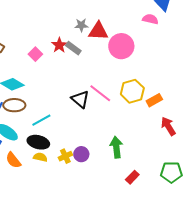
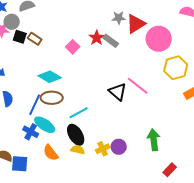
red triangle: (98, 31) -> (136, 24), turned -35
yellow hexagon: (132, 91) -> (176, 68), moved
black ellipse: (38, 142) -> (76, 135), turned 45

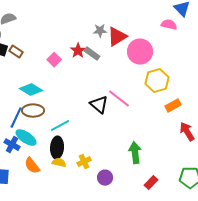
black ellipse: (76, 135) -> (57, 148), turned 35
purple circle: (119, 147) -> (105, 178), moved

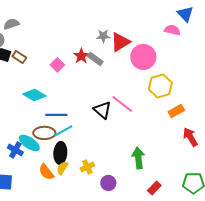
brown ellipse: (33, 111) -> (44, 133), moved
blue line: (16, 118) -> (56, 115), moved, turned 65
yellow semicircle: (59, 163) -> (62, 168), turned -72
orange semicircle: (32, 166) -> (46, 172), moved

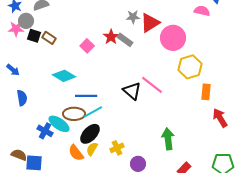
orange rectangle: (176, 111) -> (206, 92), turned -56
black ellipse: (60, 153) -> (90, 134), turned 40

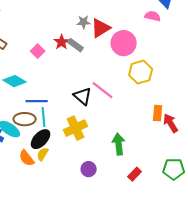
orange rectangle: (206, 92) -> (158, 113), moved
cyan line: (93, 112) -> (44, 117), turned -66
yellow cross: (117, 148) -> (76, 128), moved, size x1.6

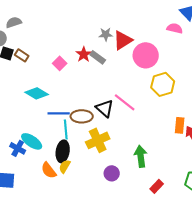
brown ellipse: (25, 119) -> (82, 116), moved
black ellipse: (41, 139) -> (63, 151), turned -35
purple circle: (89, 169) -> (112, 173), moved

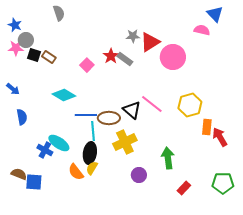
gray semicircle: (14, 22) -> (59, 13), moved, turned 91
yellow hexagon: (163, 84) -> (190, 105), moved

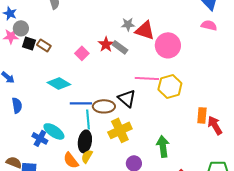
pink semicircle: (202, 30) -> (209, 25), moved
red triangle: (150, 42) -> (145, 30), turned 50
pink line: (152, 104) -> (147, 78), moved, turned -35
yellow hexagon: (190, 105) -> (170, 86), moved

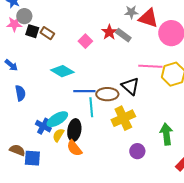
cyan ellipse: (54, 131) -> (57, 119), turned -65
black ellipse: (85, 141) -> (74, 130), moved
yellow semicircle: (87, 156) -> (58, 135), moved

